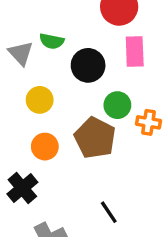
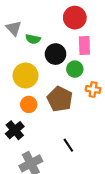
gray triangle: (21, 53) -> (14, 28), moved
yellow circle: (40, 100) -> (25, 75), size x1.5
green circle: (117, 105) -> (75, 69), moved

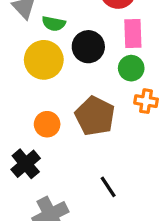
green circle: (75, 69) -> (131, 68), moved
yellow circle: (25, 75) -> (44, 60), moved

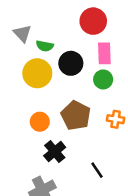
orange cross: (146, 101) -> (116, 119), moved
black cross: (26, 164) -> (55, 152), moved
black line: (108, 187) -> (97, 170), moved

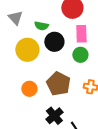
green semicircle: (45, 46) -> (41, 26), moved
black cross: (55, 152) -> (54, 116), moved

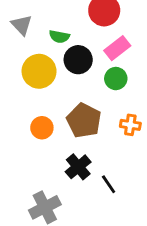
pink rectangle: (81, 34) -> (117, 48), turned 54

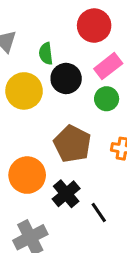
green semicircle: (59, 37) -> (46, 54), turned 72
orange circle: (42, 128) -> (27, 175), moved, size x1.5

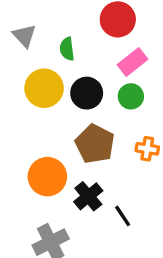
black circle: (66, 78) -> (87, 93), moved

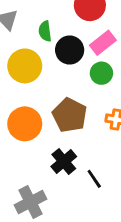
black circle: (87, 93) -> (70, 50), moved
orange circle: (47, 177) -> (25, 124), moved

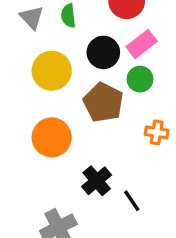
green semicircle: (45, 31) -> (68, 16), moved
brown pentagon: (70, 115) -> (103, 102), moved

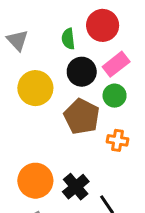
green semicircle: (68, 16) -> (68, 39), moved
orange cross: (157, 132) -> (118, 140), moved
orange circle: (52, 137) -> (35, 181), moved

